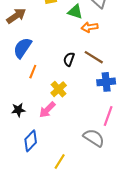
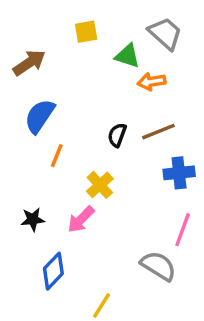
brown line: (94, 57) -> (158, 132), turned -54

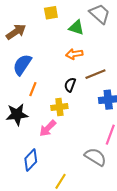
orange arrow: (152, 82) -> (74, 54), moved
black semicircle: (117, 135) -> (70, 85), moved
yellow cross: (100, 185) -> (59, 107), turned 35
black star: (33, 219) -> (17, 114), moved, size x1.5

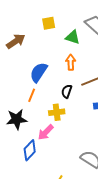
orange arrow: (74, 54) -> (71, 62), turned 98
blue semicircle: (22, 65) -> (39, 72), moved
blue diamond: (31, 160) -> (30, 150), moved

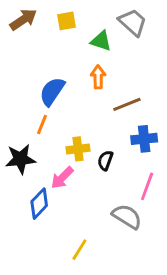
brown arrow: (16, 41) -> (23, 19), moved
black semicircle: (67, 91) -> (105, 160), moved

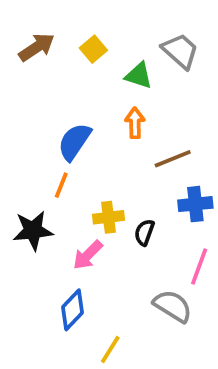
yellow square: (66, 21) -> (93, 49), turned -30
blue diamond: (39, 204) -> (73, 310), moved

